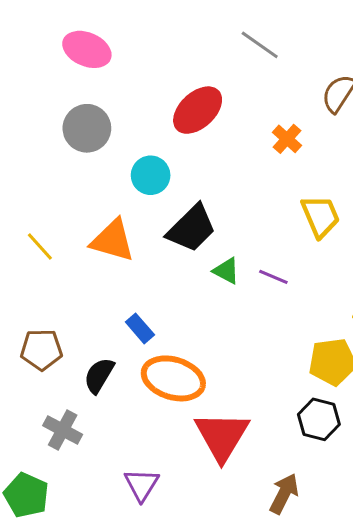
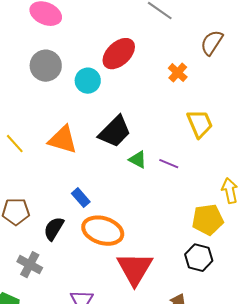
cyan circle: (151, 175) -> (88, 81), moved

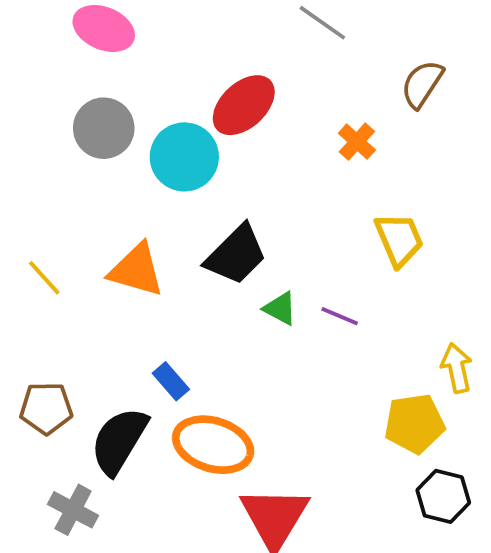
cyan circle: (88, 81) -> (184, 157), size x1.4
black semicircle: (54, 229) -> (119, 441), size x1.5
black hexagon: (199, 258) -> (443, 496), moved

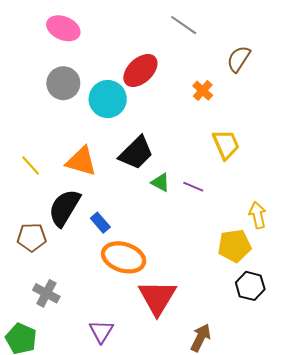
black semicircle: (119, 441) -> (64, 208), moved

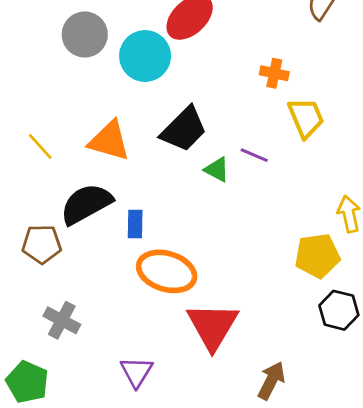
orange cross: (203, 91) -> (274, 73), moved, turned -30
purple line: (193, 187) -> (254, 155), moved
black semicircle: (64, 208) -> (86, 204), turned 30
blue rectangle: (100, 223) -> (135, 224), turned 42

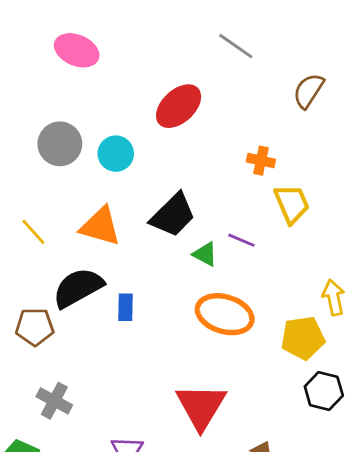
gray circle: (85, 34) -> (60, 144), moved
cyan circle: (145, 56) -> (116, 154), moved, size x0.7
orange ellipse: (167, 271) -> (225, 314), moved

